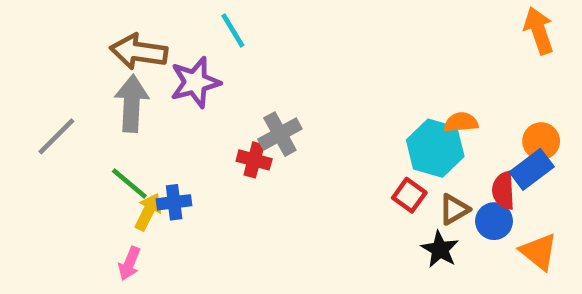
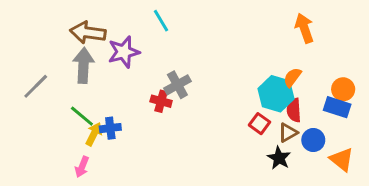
cyan line: (233, 31) -> (161, 21), moved
orange arrow: (539, 31) -> (304, 28), moved
orange semicircle: (461, 122) -> (292, 77), turned -48
blue rectangle: (532, 169) -> (337, 107), turned 55
red semicircle: (503, 191) -> (294, 110), moved

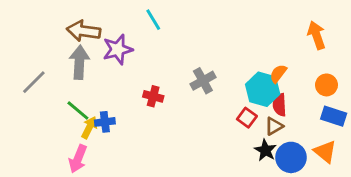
orange arrow: (304, 28) -> (317, 35), moved
gray cross: (177, 85) -> (203, 81), moved
blue rectangle: (337, 107) -> (334, 116), moved
blue circle: (313, 140) -> (291, 157), moved, size x1.4
pink arrow: (82, 167) -> (78, 159), size x1.4

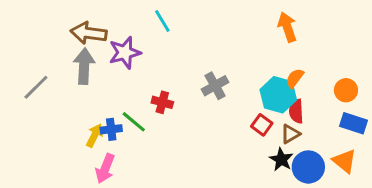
orange arrow: (317, 35) -> (287, 27), moved
green line: (78, 111) -> (134, 122), moved
pink arrow: (78, 159) -> (105, 168), moved

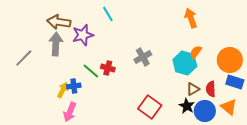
orange circle: (346, 90) -> (230, 60), size x1.6
red semicircle: (296, 111) -> (211, 89), moved
green line: (134, 122) -> (91, 71), moved
red square: (262, 125) -> (150, 107), moved, size x1.6

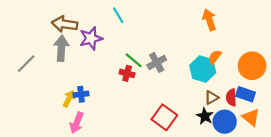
red cross: (108, 68) -> (127, 73), moved
green line: (91, 71) -> (134, 60), moved
blue rectangle: (235, 82) -> (245, 94), moved

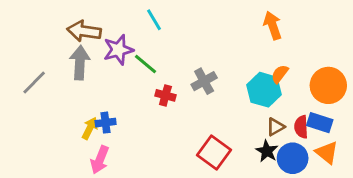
green line: (134, 60) -> (145, 64), moved

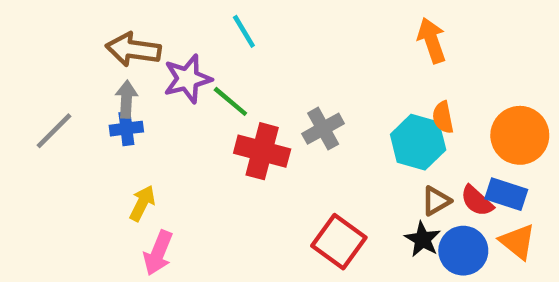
gray arrow: (80, 63) -> (126, 99), size x0.7
orange semicircle: (280, 74) -> (443, 117), turned -48
red cross: (165, 95) -> (262, 151), size x1.6
blue cross: (106, 123) -> (126, 129), moved
red semicircle: (301, 127) -> (477, 201), turned -45

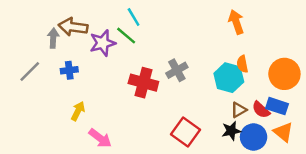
gray arrow: (126, 99) -> (53, 38), moved
green line: (230, 101) -> (126, 36), moved
black star: (423, 239) -> (231, 131), turned 30
pink arrow: (158, 253) -> (100, 138), moved, turned -75

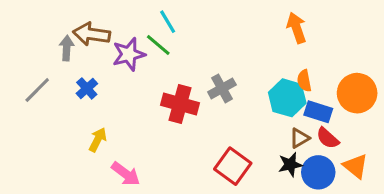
blue cross: (69, 70) -> (87, 88), turned -35
blue rectangle: (277, 106) -> (318, 112), moved

